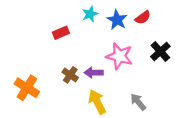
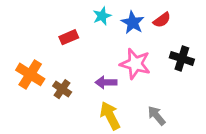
black cross: (160, 51) -> (182, 58), turned -30
brown cross: (70, 75) -> (62, 89), moved
orange cross: (27, 88) -> (30, 74), moved

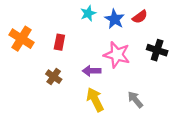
red rectangle: (69, 37) -> (59, 42), moved, turned -56
orange cross: (30, 74) -> (22, 39), moved

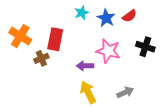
red rectangle: (59, 42) -> (55, 39), size x1.5
brown cross: (54, 77) -> (41, 58), moved, turned 32
gray arrow: (135, 100) -> (125, 92), turned 105

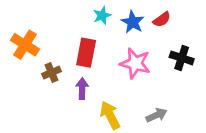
red rectangle: (55, 39) -> (86, 53), moved
purple arrow: (85, 66) -> (82, 89), moved, turned 91

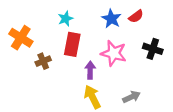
cyan star: (102, 15) -> (66, 19), moved
purple arrow: (82, 89) -> (90, 70), moved

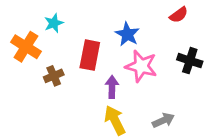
red semicircle: (136, 16) -> (179, 15), moved
cyan star: (66, 19) -> (54, 23), moved
blue star: (111, 19) -> (127, 34), moved

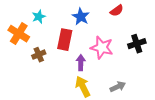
red semicircle: (179, 15) -> (117, 11), moved
blue star: (127, 34) -> (81, 17), moved
black cross: (190, 61) -> (137, 44), turned -36

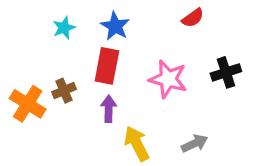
blue star: (81, 17) -> (115, 26), moved
orange cross: (19, 34) -> (28, 104), moved
purple arrow: (81, 63) -> (109, 109), moved

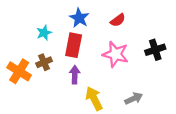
red semicircle: (193, 18) -> (118, 20), moved
cyan star: (64, 28) -> (44, 33), moved

